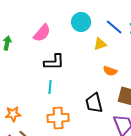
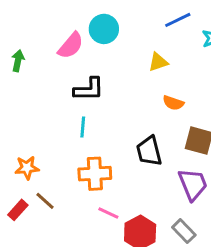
cyan circle: (81, 22) -> (104, 29), moved
blue line: (114, 27) -> (178, 20), moved, turned -66

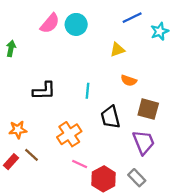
pink semicircle: (71, 46) -> (50, 23), moved
black L-shape: (89, 89) -> (44, 91), moved
cyan line: (83, 127) -> (88, 91), moved
orange cross: (95, 174) -> (69, 134), turned -30

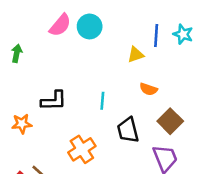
blue line: (132, 18) -> (156, 35), moved, turned -60
cyan star: (160, 31) -> (183, 34), turned -30
brown square: (148, 109) -> (170, 121), turned 30
orange star: (18, 130) -> (22, 124), moved

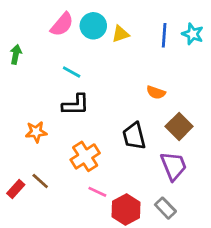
yellow triangle: (136, 55) -> (121, 34), moved
black L-shape: (54, 101) -> (76, 105), moved
cyan line: (102, 101) -> (72, 72), moved, turned -66
orange star: (22, 124) -> (36, 132), moved

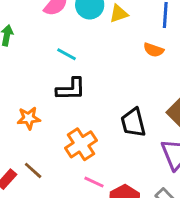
orange semicircle: (156, 92) -> (154, 50), moved

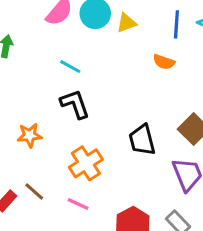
black L-shape: (71, 89) -> (75, 104), turned -108
pink line: (94, 182) -> (78, 204), moved

